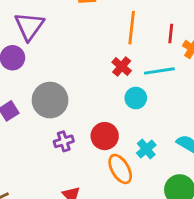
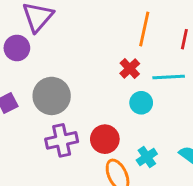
purple cross: (64, 141) -> (62, 140), size x1.5

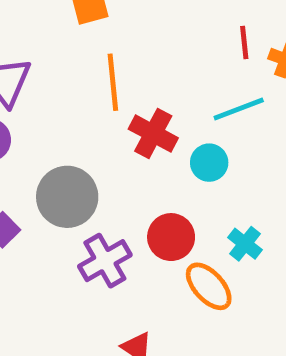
orange line: (144, 29) -> (113, 82), moved
red cross: (130, 68) -> (153, 133), moved, size x1.4

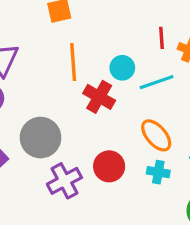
cyan circle: (209, 163) -> (122, 68), moved
cyan cross: (245, 244) -> (158, 172), turned -30
orange ellipse: (209, 286) -> (156, 135), moved

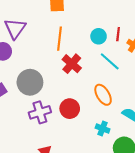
cyan circle: (122, 68) -> (99, 36), moved
cyan line: (157, 82) -> (110, 61), turned 50
cyan cross: (158, 172) -> (103, 129), moved

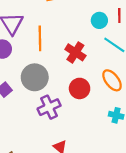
orange line: (60, 39) -> (40, 38), moved
red circle: (70, 109) -> (80, 88), moved

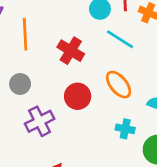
gray circle: (35, 77) -> (20, 84), size x0.6

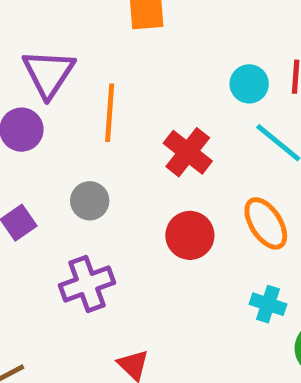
purple cross: (40, 121) -> (87, 284), moved

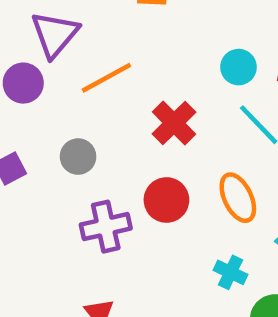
orange line: (110, 113) -> (106, 78), turned 50
purple cross: (87, 284) -> (106, 227), moved

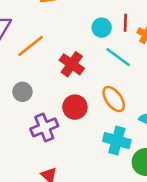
cyan cross: (231, 272) -> (117, 141), size x1.5

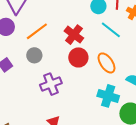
orange line: (30, 46) -> (37, 31), moved
red circle: (75, 107) -> (78, 57), moved

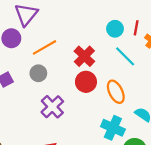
purple cross: (51, 84) -> (52, 107), turned -30

